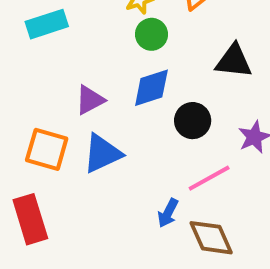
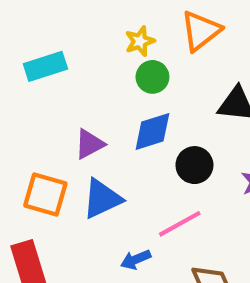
pink line: (209, 178) -> (180, 224), moved
blue arrow: (168, 213) -> (136, 260), moved, turned 40

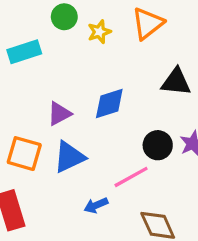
green circle: (152, 77) -> (64, 17), moved
black circle: (194, 165) -> (158, 145), moved

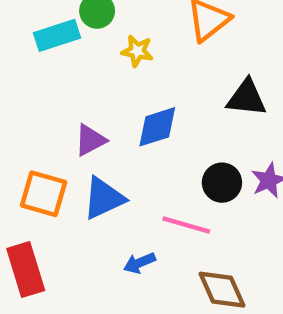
yellow star: (99, 32) -> (137, 51), moved, turned 30
cyan rectangle: (24, 52) -> (57, 35), moved
pink line: (131, 177) -> (186, 225), turned 45

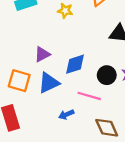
blue diamond: (157, 127) -> (75, 64), moved

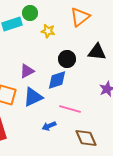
black circle: (107, 75) -> (67, 59), moved

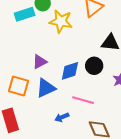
yellow star: (48, 31) -> (61, 21), size x1.6
black circle: (67, 59) -> (94, 66), moved

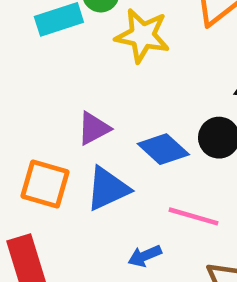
blue diamond: (70, 71) -> (163, 149), turned 60

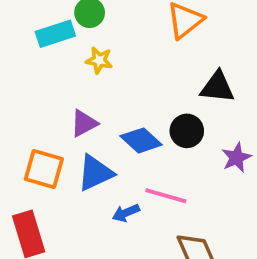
yellow star: (142, 36) -> (99, 60), moved, size x0.6
blue arrow: (145, 256) -> (126, 213), moved

